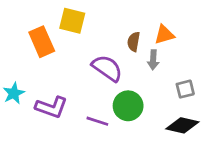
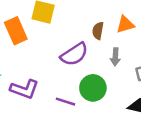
gray arrow: (153, 60) -> (115, 57), moved
purple semicircle: (107, 68) -> (74, 54), turned 112

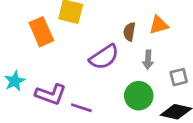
green circle: (93, 88) -> (139, 96), moved
purple line: (66, 102) -> (81, 108), moved

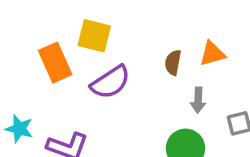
purple semicircle: (104, 57) -> (110, 82), moved
cyan star: (15, 81) -> (19, 129), turned -30

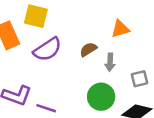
brown semicircle: (173, 63) -> (88, 49), moved, turned 48

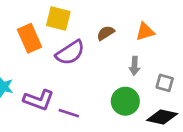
brown semicircle: (88, 49) -> (106, 33), moved
gray square: (139, 79) -> (165, 83), turned 30

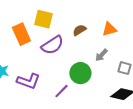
gray arrow: (135, 66) -> (101, 55), turned 40
green circle: (125, 101) -> (80, 73), moved
purple line: (69, 113) -> (61, 91), moved, turned -63

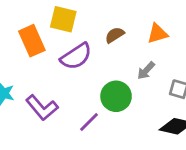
purple L-shape: (28, 81) -> (42, 108), turned 30

